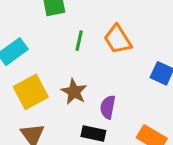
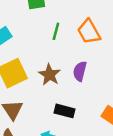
purple semicircle: (108, 107) -> (80, 71), moved

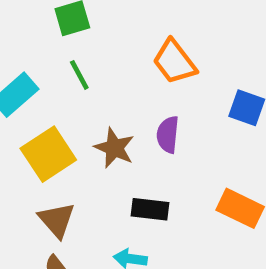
green line: (56, 31) -> (79, 75), moved, turned -36

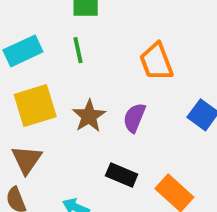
black rectangle: (150, 209) -> (122, 175), moved

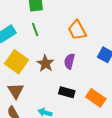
yellow square: (35, 106) -> (16, 62), turned -30

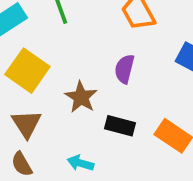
brown star: (45, 63) -> (81, 97), moved

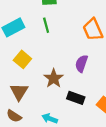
yellow square: (27, 71) -> (22, 59), size x0.7
brown semicircle: (22, 164) -> (14, 116), turned -32

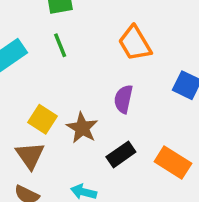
yellow square: (22, 59) -> (43, 119), moved
black rectangle: (76, 98) -> (121, 154), turned -48

